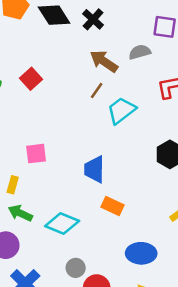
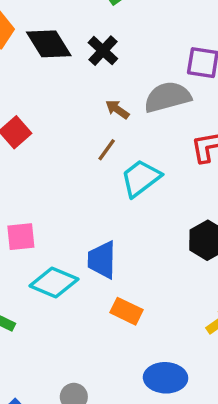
gray semicircle: (140, 52) -> (167, 97), size x1.5
brown arrow: (104, 61) -> (117, 109), size x0.6
cyan diamond: (62, 224) -> (54, 283), moved

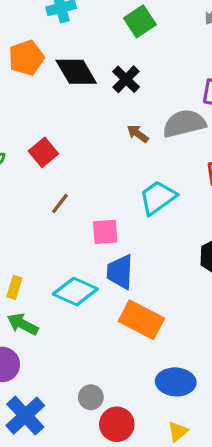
brown line: (107, 150) -> (60, 203), moved
pink square: (21, 237) -> (105, 232), moved
orange rectangle: (126, 311) -> (141, 320), size x1.5

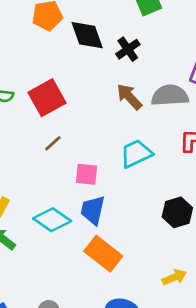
brown arrow: (138, 134) -> (129, 97), size x1.5
red square: (43, 152) -> (47, 98), size x1.5

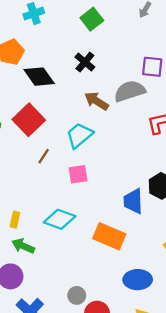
black diamond: (87, 35) -> (39, 77), moved
cyan trapezoid: (136, 154) -> (79, 135), moved
blue trapezoid: (93, 210) -> (133, 201), moved

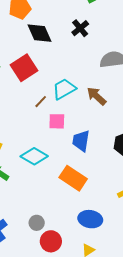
brown arrow: (96, 101) -> (97, 96), moved
brown line: (44, 156) -> (41, 102), moved
blue trapezoid: (133, 201) -> (81, 141), moved

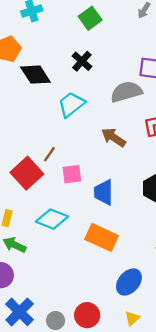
red square: (24, 68) -> (27, 173), moved
cyan trapezoid: (64, 89) -> (71, 104), moved
blue ellipse: (90, 219) -> (129, 282), turned -50
gray circle: (37, 223) -> (55, 321), moved

